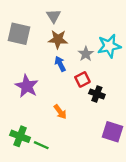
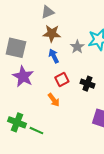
gray triangle: (53, 16) -> (48, 12), turned 40
gray square: (19, 34) -> (16, 48), moved
red square: (82, 79) -> (62, 79), moved

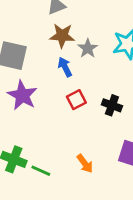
gray star: (77, 47) -> (88, 48), moved
orange arrow: (54, 100) -> (85, 164), moved

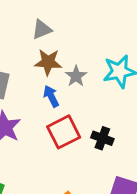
red square: (76, 100) -> (64, 132), size x1.5

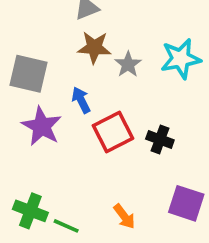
blue arrow: (51, 96) -> (81, 100), moved

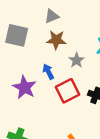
gray star: (128, 64) -> (77, 60), moved
gray square: (28, 74) -> (17, 35), moved

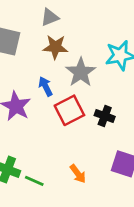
gray star: (77, 60) -> (81, 72), size x1.5

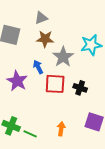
red square: (69, 110) -> (55, 84), turned 30
orange arrow: (78, 174) -> (61, 129), turned -136

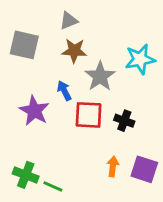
orange arrow: (61, 129) -> (113, 166), moved

